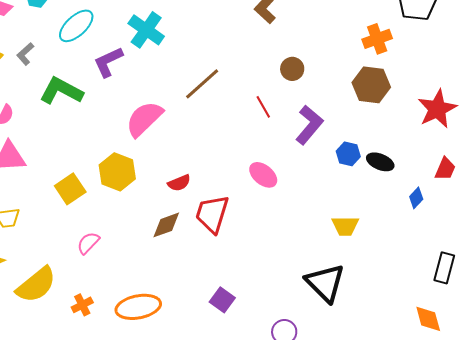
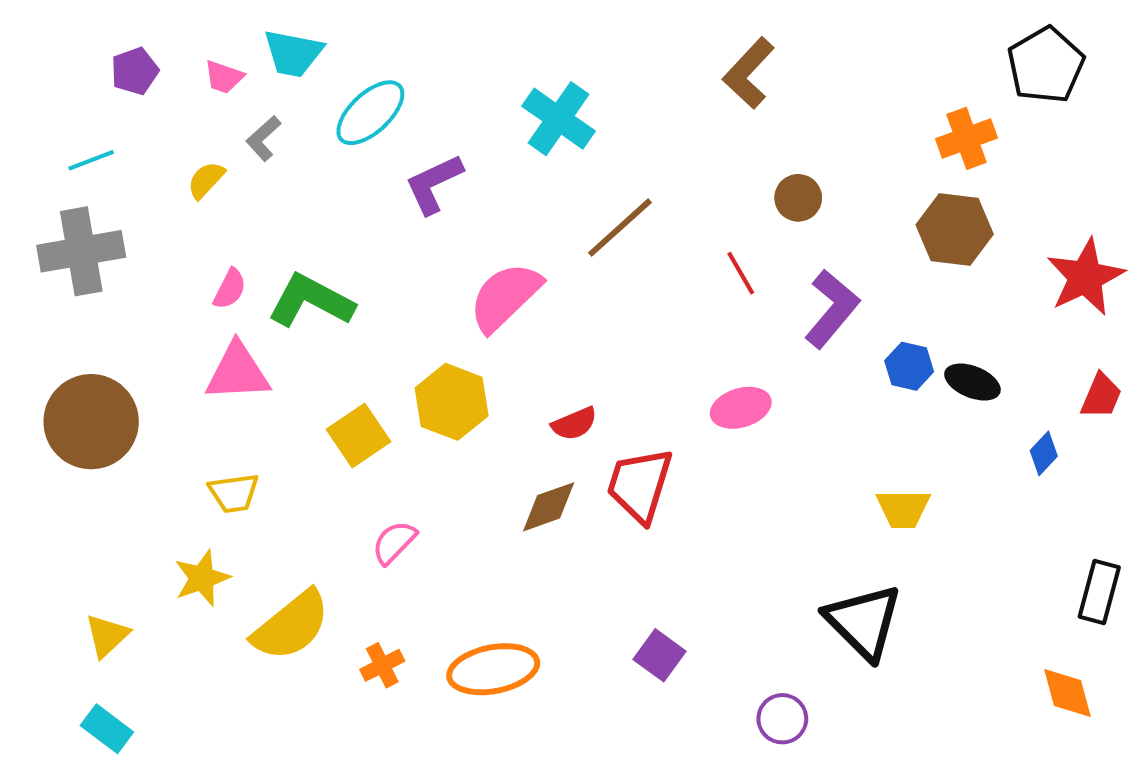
cyan cross: (146, 30) -> (559, 119), moved
gray L-shape: (25, 54) -> (263, 138), moved
green L-shape: (61, 91) -> (311, 301), moved
pink ellipse: (263, 175) -> (741, 408), turned -56

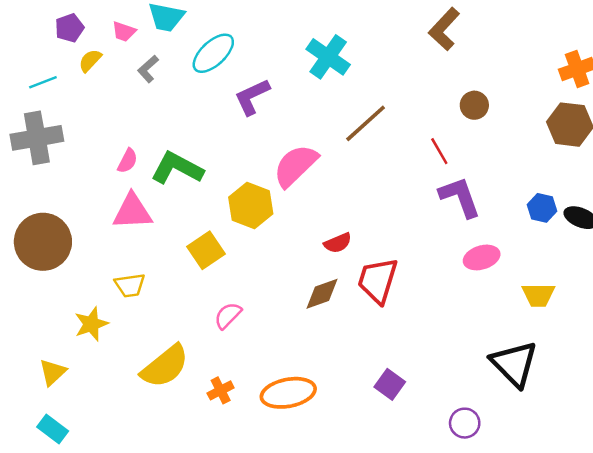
yellow semicircle: (206, 180) -> (90, 61), moved
purple L-shape: (832, 309) -> (460, 197), moved, turned -60
yellow hexagon: (452, 402) -> (251, 206), moved
pink ellipse: (741, 408) -> (482, 257), moved
yellow star: (202, 578) -> (91, 324), moved

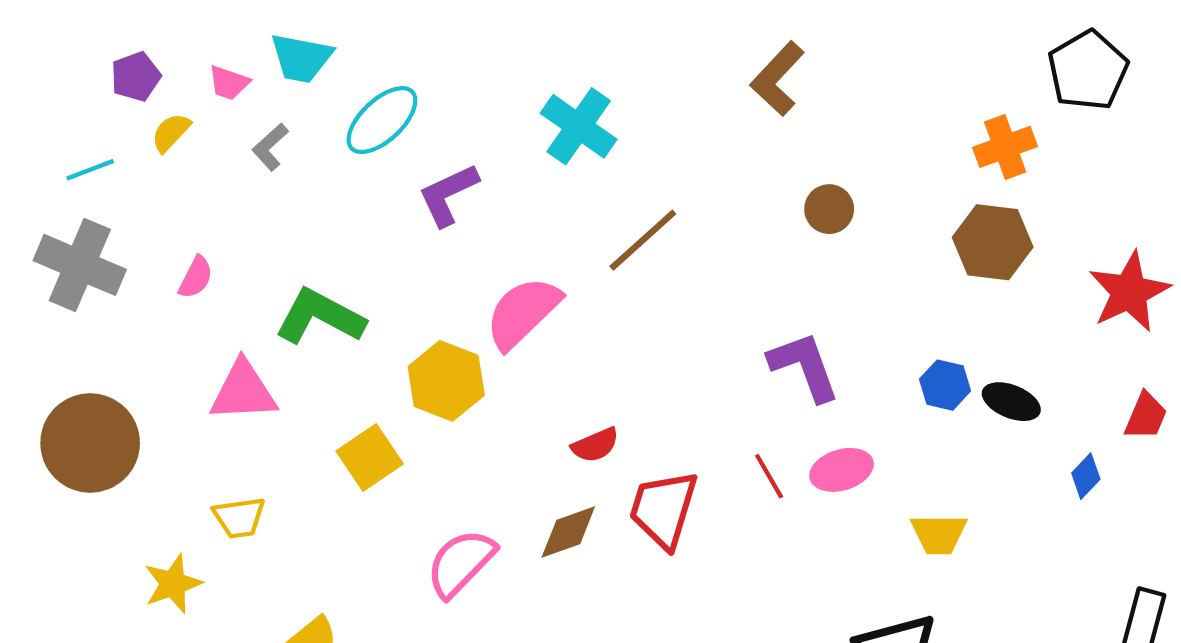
gray cross: (37, 138) -> (80, 265), turned 33
red line: (439, 151) -> (769, 476), moved
pink semicircle: (128, 161) -> (196, 277), moved
pink semicircle: (228, 315) -> (461, 563), moved, size x1.5

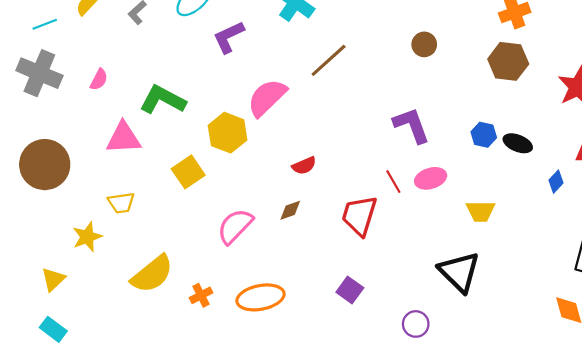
red trapezoid: (664, 509) -> (359, 216), moved
brown diamond: (568, 532) -> (290, 210), size x0.7

